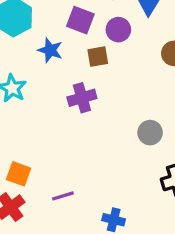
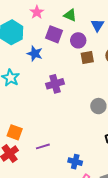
brown square: (98, 57) -> (87, 58), moved

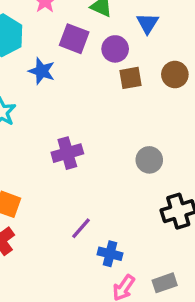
purple cross: (55, 84) -> (67, 153), moved
purple line: (43, 146) -> (81, 228), moved, turned -32

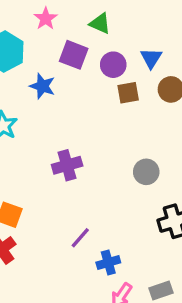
blue triangle: (148, 23) -> (151, 58), moved
blue cross: (110, 254) -> (108, 263), turned -30

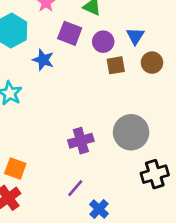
purple cross: (67, 165) -> (81, 141), moved
gray circle: (146, 172) -> (131, 132), size x1.6
blue cross: (108, 263) -> (99, 209), turned -30

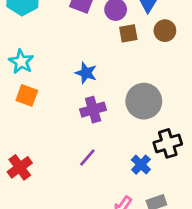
blue star: (43, 60) -> (86, 73), moved
orange square: (15, 169) -> (27, 95), moved
blue cross: (99, 209) -> (141, 165), moved

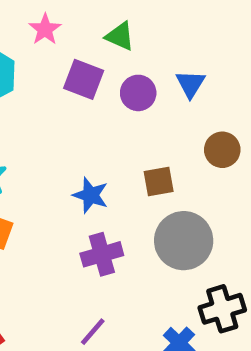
brown circle: (165, 31) -> (222, 150), moved
brown square: (128, 33) -> (159, 182), moved

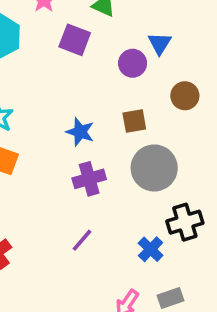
purple circle: (138, 93) -> (133, 63), moved

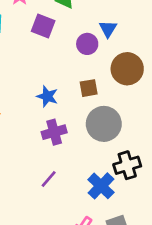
brown circle: (185, 96) -> (127, 69), size x1.5
blue cross: (151, 249) -> (101, 186), size x1.4

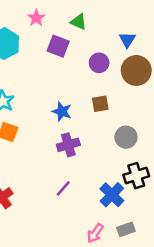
blue triangle: (108, 29) -> (127, 40), moved
brown circle: (127, 69) -> (136, 70), moved
gray circle: (104, 124) -> (126, 137), moved, size x0.7

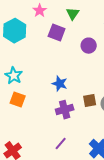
green triangle: (79, 22) -> (73, 14), turned 40
brown square: (100, 104) -> (90, 101), moved

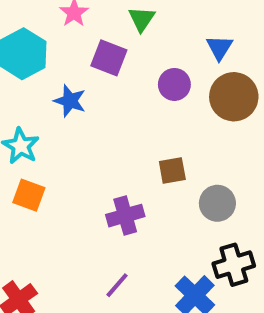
blue star: (60, 84) -> (70, 101), moved
brown square: (90, 101) -> (172, 170), moved

